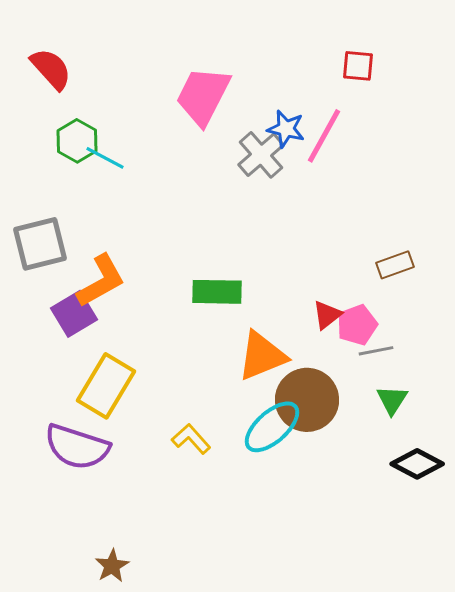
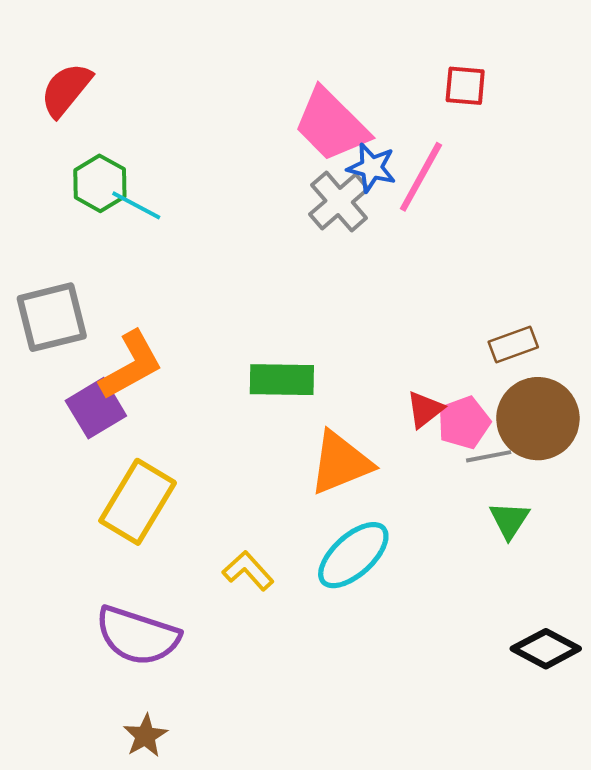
red semicircle: (51, 69) -> (66, 90), turned -99
pink trapezoid: (203, 96) -> (331, 125), moved, turned -72
brown circle: (307, 400) -> (538, 419), moved
purple semicircle: (77, 447) -> (138, 636), moved
black diamond: (417, 464) -> (546, 649), moved

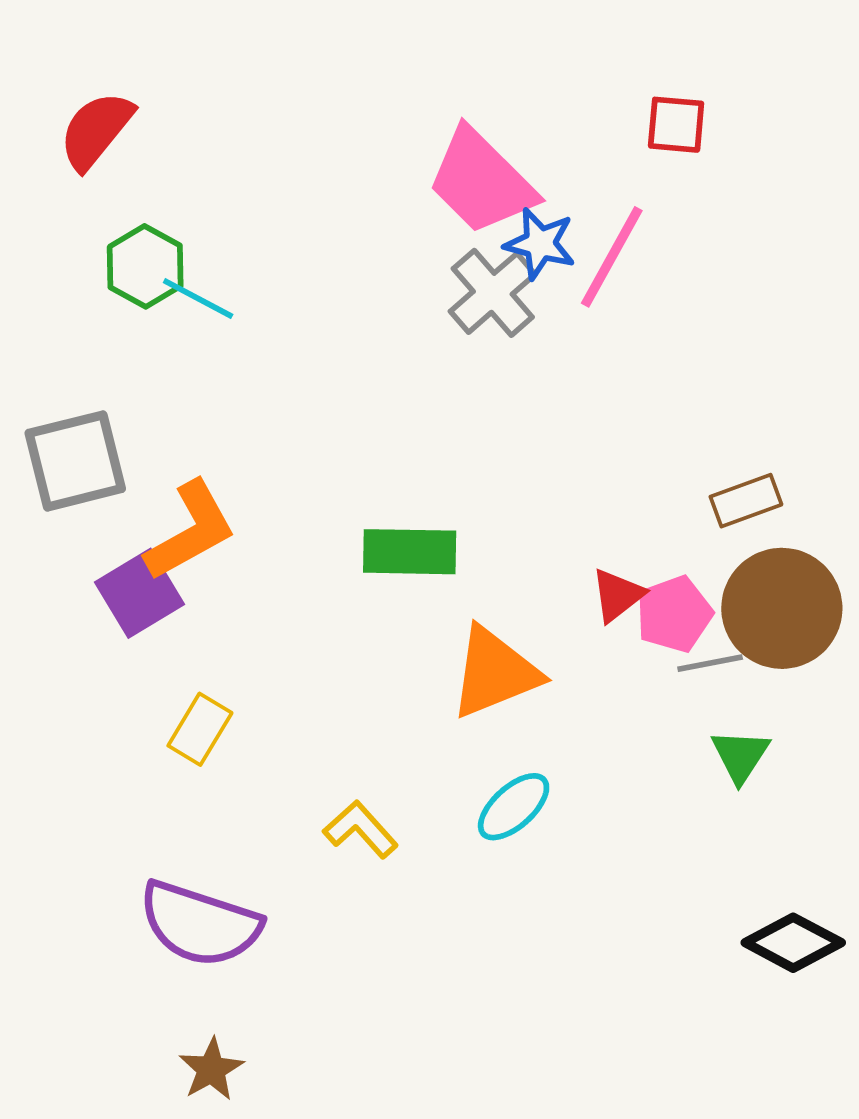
yellow rectangle: (138, 502) -> (200, 729), size x0.6
cyan ellipse: (353, 555) -> (514, 807), size x0.7

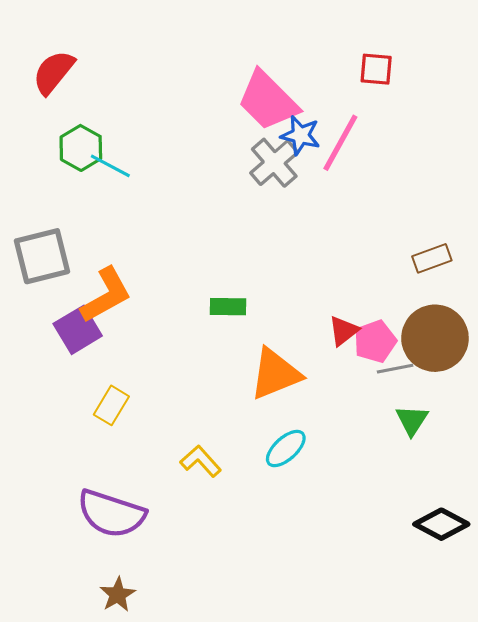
brown rectangle: (746, 501) -> (432, 258), moved
green rectangle: (410, 552) -> (228, 307), size x0.7

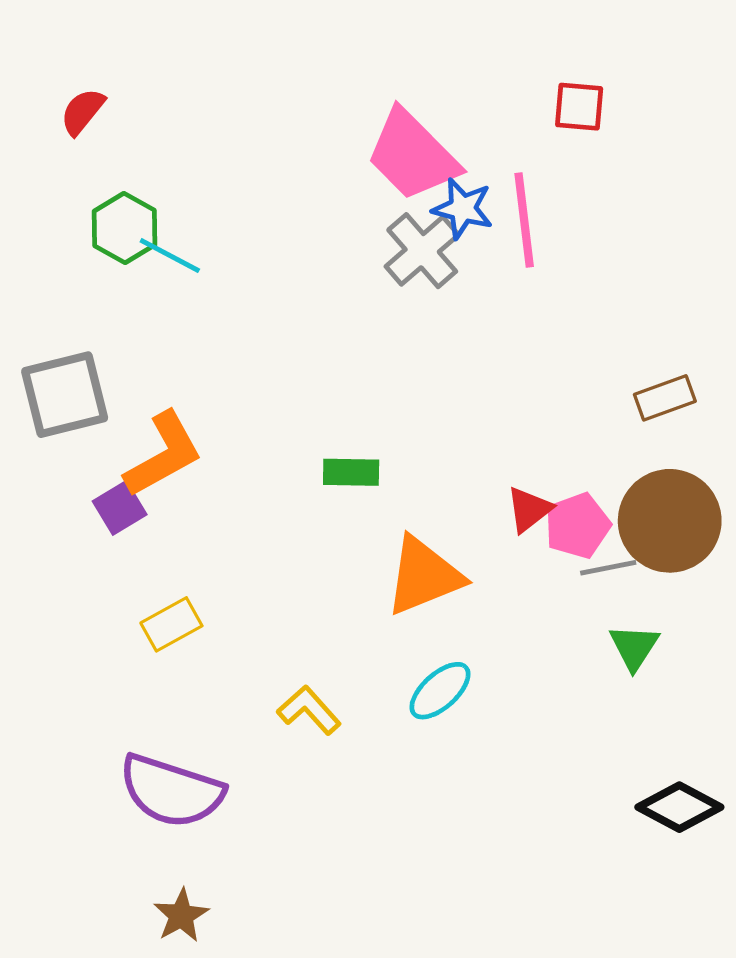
red semicircle: (54, 72) -> (82, 112), size x0.7
pink line: (340, 143) -> (524, 220), turned -36
purple square: (78, 330) -> (120, 508), size x0.7
yellow rectangle: (111, 405) -> (171, 624), turned 30

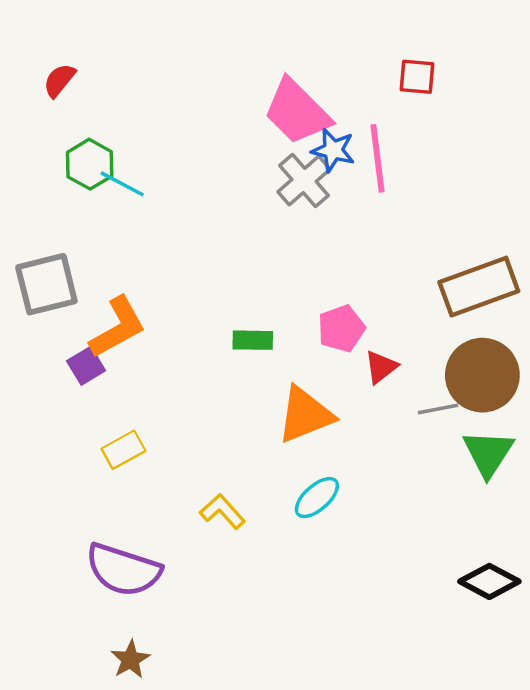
brown rectangle: (665, 398) -> (479, 287), size x1.8
pink pentagon: (577, 526) -> (341, 329), moved
green triangle: (634, 647) -> (488, 453), moved, size x1.4

